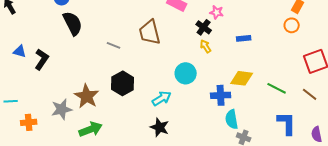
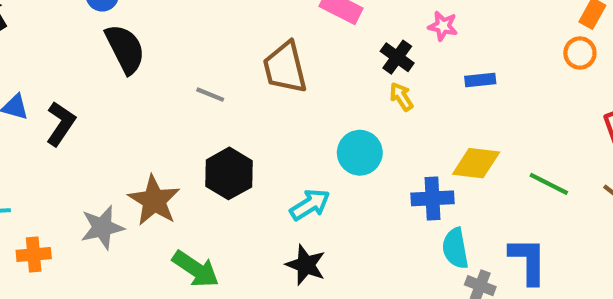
pink star: (217, 12) -> (443, 26), moved
blue L-shape: (287, 123) -> (528, 261), moved
green arrow: (91, 129) -> (196, 269), moved, turned 55

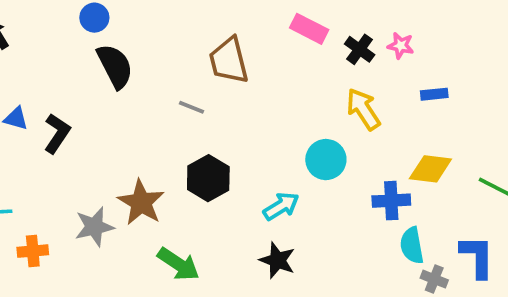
black cross: (397, 57) -> (360, 49), moved
brown trapezoid: (285, 68) -> (229, 61), moved
yellow arrow: (401, 97) -> (363, 109), size x1.6

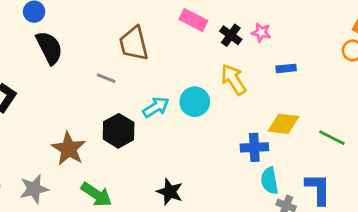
cyan circle: (326, 160) -> (195, 102), moved
cyan arrow: (281, 206) -> (156, 107), moved
gray star: (94, 227) -> (34, 189), moved

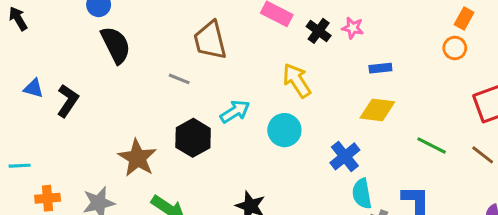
yellow arrow: (234, 80) -> (297, 81), moved
cyan circle: (195, 102) -> (284, 130), moved
yellow diamond: (283, 124) -> (377, 110), moved
blue cross: (254, 147) -> (345, 156), turned -36

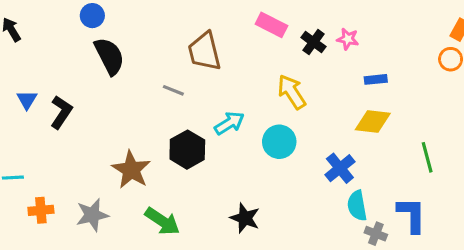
blue triangle: (34, 88) -> (27, 100), turned 45
green line: (432, 146) -> (427, 157), turned 48

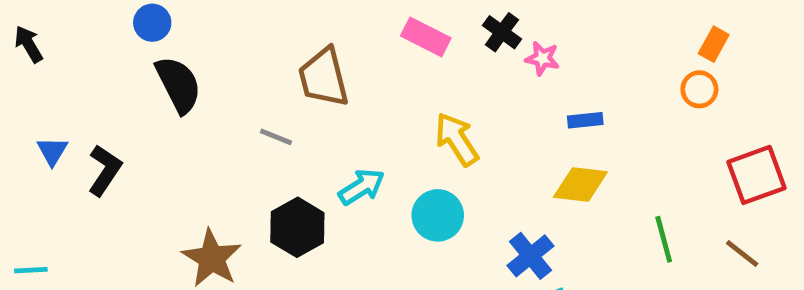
black cross: (313, 42) -> (502, 32), moved

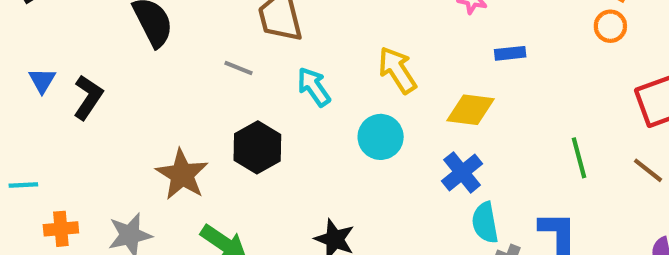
yellow diamond: (580, 184) -> (470, 110), moved
cyan arrow: (362, 187) -> (314, 87), moved, turned -93

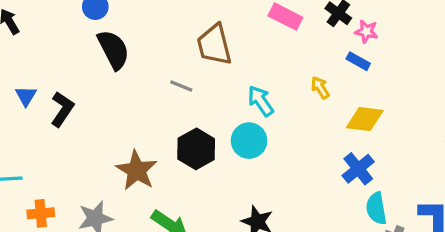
blue rectangle: (510, 53) -> (358, 61), moved, turned 35
yellow arrow: (397, 70) -> (320, 88), moved, size x0.6
cyan arrow: (314, 87) -> (261, 101), moved
cyan circle: (381, 137) -> (249, 141), moved

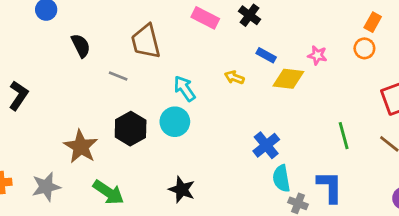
pink star: (366, 31) -> (317, 55), moved
black semicircle: (113, 50) -> (81, 46), moved, size x0.7
yellow arrow: (320, 88) -> (234, 77), turned -36
yellow diamond: (365, 119) -> (288, 79), moved

